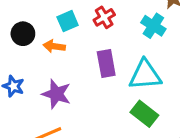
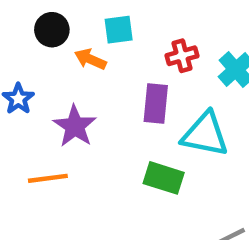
red cross: (104, 17) -> (182, 56), moved
green rectangle: (144, 114) -> (164, 178), moved, turned -36

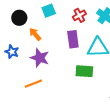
orange arrow: (90, 59) -> (35, 34), moved, turned 40

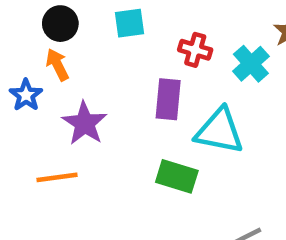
red cross: (79, 15) -> (195, 50), turned 32
orange arrow: (35, 34) -> (57, 65), moved

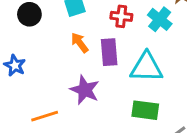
orange arrow: (57, 65) -> (80, 43), moved
purple star: (85, 123) -> (85, 90), moved
green rectangle: (177, 176) -> (145, 110), moved

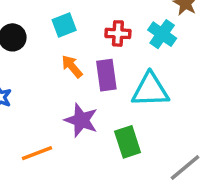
green rectangle: (145, 110) -> (128, 142), moved, turned 68

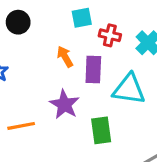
cyan square: (64, 25) -> (82, 18), moved

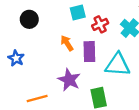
red cross: (110, 35) -> (100, 24), turned -35

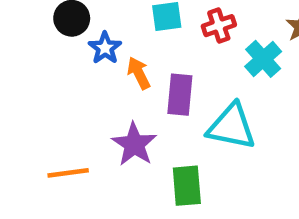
red cross: (100, 24) -> (219, 26), moved
blue star: (16, 58) -> (105, 48), moved

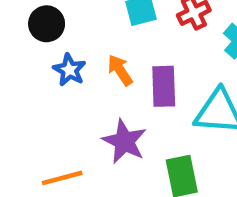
blue star: (105, 48) -> (69, 70), moved

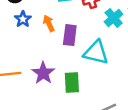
purple star: (124, 141) -> (43, 73), moved

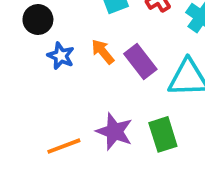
purple rectangle: (70, 35) -> (140, 62), turned -30

